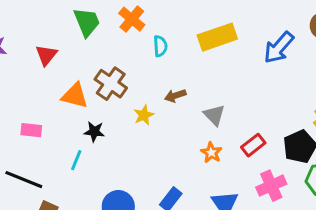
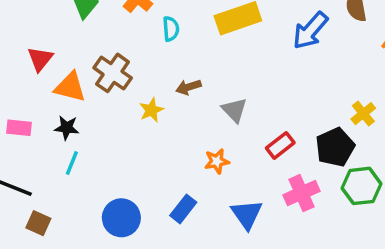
red triangle: (46, 55) -> (40, 59), moved
black star: (94, 132) -> (67, 128), moved
orange star: (211, 153) -> (217, 161), moved, turned 30

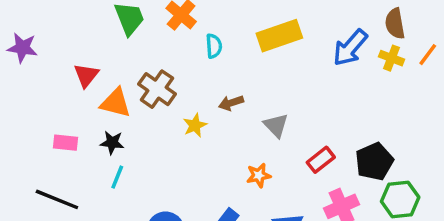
yellow cross: (363, 114) -> (392, 58), moved, turned -30

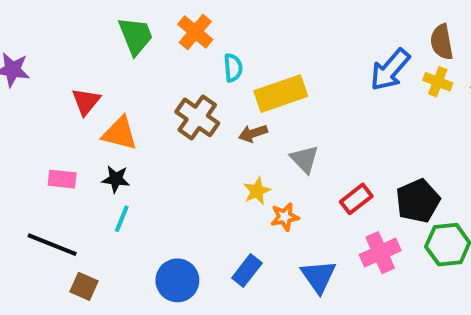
yellow rectangle: (279, 36) -> (281, 94), moved
brown cross: (157, 89) -> (197, 117), moved
yellow star: (195, 125) -> (257, 191), moved

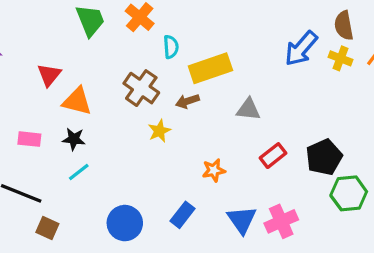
gray triangle: (305, 159) -> (248, 109), moved, turned -40
yellow star: (257, 191) -> (159, 131), moved
cyan line: (122, 219) -> (79, 172), turned 30
pink cross: (380, 253) -> (281, 221), moved

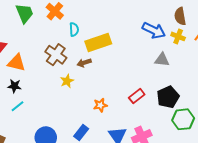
blue arrow: (301, 49) -> (154, 30), turned -105
gray triangle: (248, 109) -> (162, 60), moved

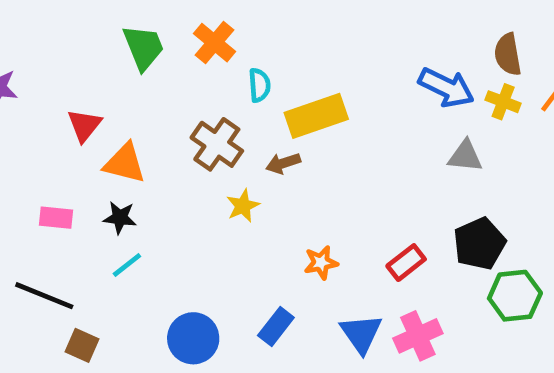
red rectangle: (137, 96) -> (406, 263), moved

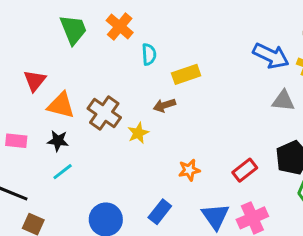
yellow rectangle: (316, 116) -> (186, 74), size x0.7
brown cross: (217, 144) -> (104, 113), moved

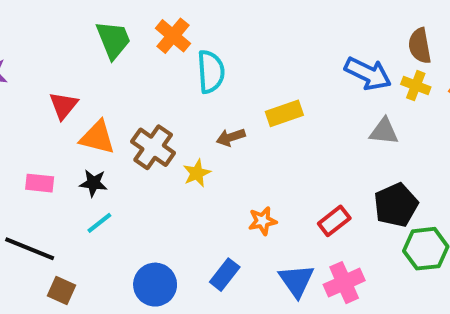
cyan semicircle: (149, 54) -> (211, 72), size x1.5
yellow rectangle: (186, 74) -> (284, 113), moved

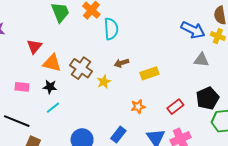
yellow rectangle: (284, 113) -> (149, 73), moved

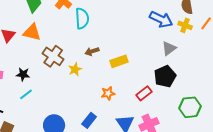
gray triangle: (201, 60) -> (169, 48), turned -42
orange triangle: (52, 63) -> (32, 32), moved
black pentagon: (208, 98) -> (165, 76), moved

